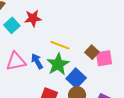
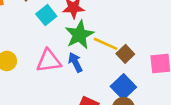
brown square: (92, 52) -> (125, 54), moved
green star: (58, 64) -> (79, 35), moved

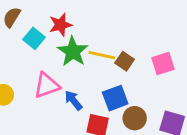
blue arrow: (75, 62) -> (73, 100), moved
blue square: (123, 87) -> (115, 98), moved, turned 35

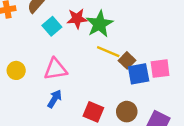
green star: (73, 51) -> (99, 24), moved
blue square: (115, 98) -> (139, 74), moved
blue arrow: (73, 100) -> (55, 99), moved, turned 60

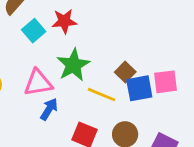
green star: (99, 24) -> (73, 65), moved
yellow line: (108, 52) -> (101, 95), moved
blue arrow: (55, 99) -> (49, 109), moved

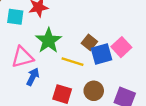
cyan square: (34, 31) -> (15, 17), turned -36
pink square: (166, 82) -> (121, 47), turned -30

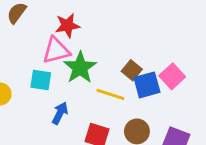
cyan square: (15, 17) -> (41, 80), moved
pink triangle: (22, 57) -> (56, 50), moved

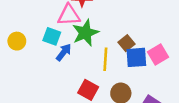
yellow line: (110, 94) -> (105, 59), turned 65
blue arrow: (60, 113) -> (64, 52), moved

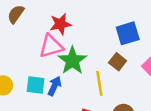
cyan square: (52, 36) -> (36, 85), moved
blue square: (136, 57) -> (128, 33), moved

